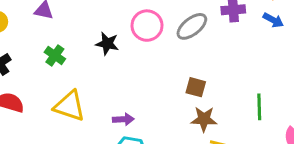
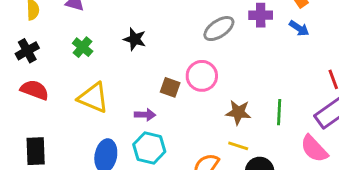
pink circle: (147, 26) -> (202, 76), moved
brown square: (196, 87) -> (170, 87), moved
brown star: (204, 119) -> (238, 112), moved

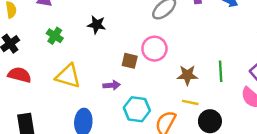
cyan hexagon: (149, 148) -> (137, 109), moved

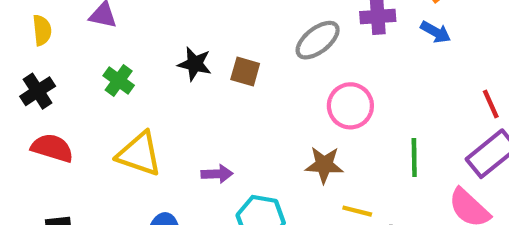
pink circle: (154, 49) -> (350, 106), moved
brown square: (130, 61) -> (245, 72), moved
brown star: (187, 75) -> (324, 165), moved

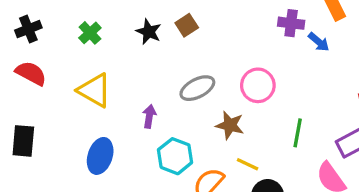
blue arrow: (436, 32) -> (319, 42), moved
gray ellipse: (318, 40) -> (197, 88), moved
brown square: (245, 72) -> (187, 25), moved, turned 30
purple arrow: (217, 174) -> (149, 116), turned -90

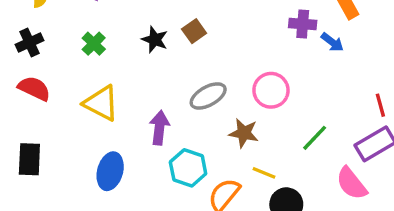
purple arrow: (149, 116) -> (159, 128), size x1.4
green line: (298, 133) -> (315, 138), turned 36

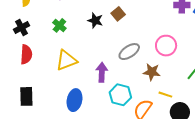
red semicircle: (34, 88) -> (26, 54), turned 72
yellow triangle: (101, 103) -> (66, 60), turned -45

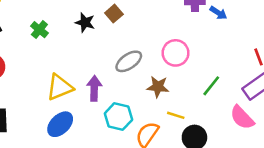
yellow triangle: (66, 60) -> (60, 87), moved
blue ellipse: (75, 100) -> (60, 124), turned 35

